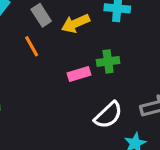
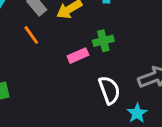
white semicircle: (108, 115) -> (109, 90), turned -60

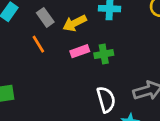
pink rectangle: (78, 56) -> (80, 51), moved

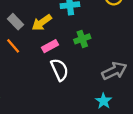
green cross: (104, 54) -> (82, 39), moved
white semicircle: (106, 100) -> (60, 70), moved

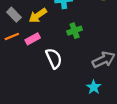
orange line: (13, 46) -> (12, 37), turned -72
pink rectangle: (50, 46) -> (33, 39), moved

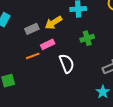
gray rectangle: (14, 15) -> (32, 29), moved, turned -72
orange line: (12, 37) -> (33, 56), moved

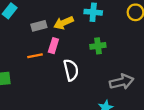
pink rectangle: (48, 44) -> (53, 46), turned -56

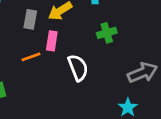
gray rectangle: (39, 26) -> (30, 19), turned -56

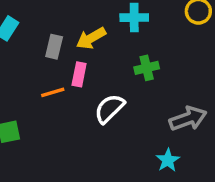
white semicircle: (78, 68) -> (109, 109), turned -116

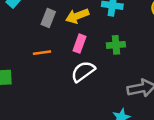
pink rectangle: (79, 74) -> (79, 44), moved

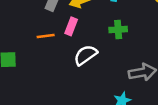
pink rectangle: (79, 44) -> (71, 26), moved

